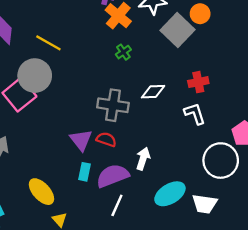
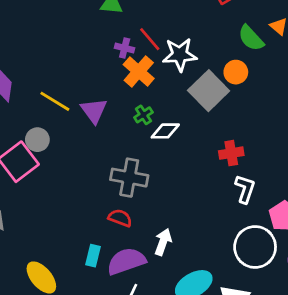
gray circle: (35, 76) -> (37, 140), size x0.6
white diamond: (153, 92) -> (165, 131), moved
white L-shape: (195, 114) -> (245, 189), moved, turned 35
purple triangle: (81, 140) -> (94, 111), moved

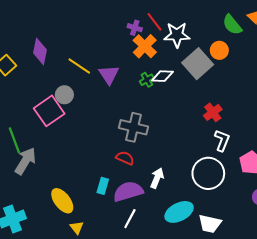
white diamond: (165, 131) -> (162, 76), moved
red cross: (231, 153) -> (213, 112), turned -30
white circle: (255, 247) -> (208, 173), moved

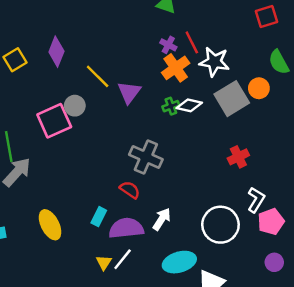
white L-shape: (222, 140) -> (256, 200), moved
yellow triangle: (77, 228) -> (104, 262), moved

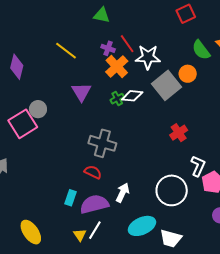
yellow line: (98, 76) -> (66, 51), moved
yellow ellipse: (50, 225) -> (31, 232), moved

